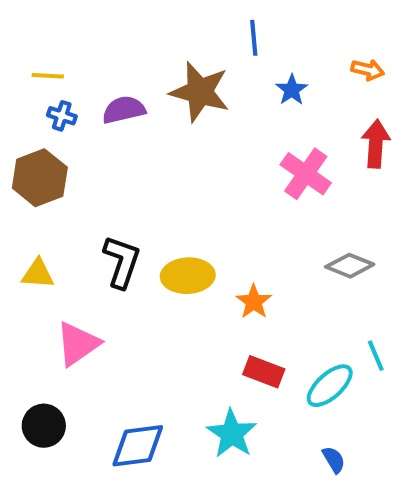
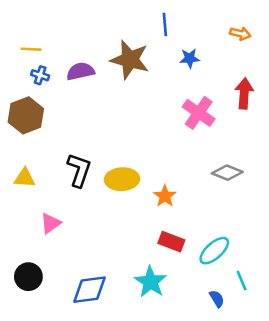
orange arrow: (368, 70) -> (240, 34), moved
blue star: (292, 90) -> (190, 58), turned 30
pink triangle: (78, 344) -> (51, 223), size x0.7
cyan line: (376, 356) -> (242, 281), moved

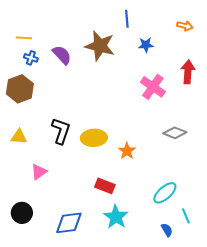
purple semicircle: (80, 71) -> (62, 55), turned 60
red rectangle: (171, 242) -> (105, 186), moved

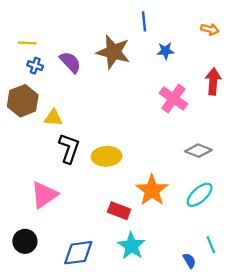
yellow triangle: (19, 137) -> (53, 118), moved
orange star: (127, 151) -> (152, 190), moved, size x1.6
pink triangle: (39, 172) -> (44, 195), size x1.5
cyan ellipse: (165, 193) -> (200, 195), moved

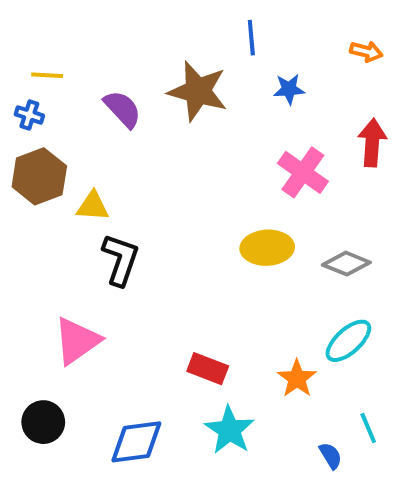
blue cross: (35, 66) -> (29, 115), moved
yellow ellipse: (107, 156) -> (267, 248), moved
orange star: (152, 190) -> (297, 378), moved, size x0.7

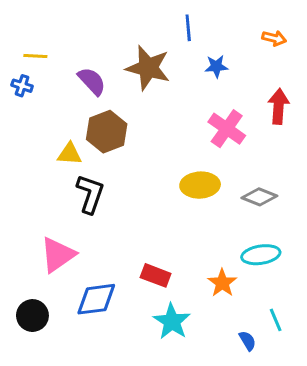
brown hexagon: (39, 176) -> (107, 132), moved
cyan ellipse: (348, 341) -> (261, 255), turned 33
blue diamond: (136, 442) -> (96, 299), moved

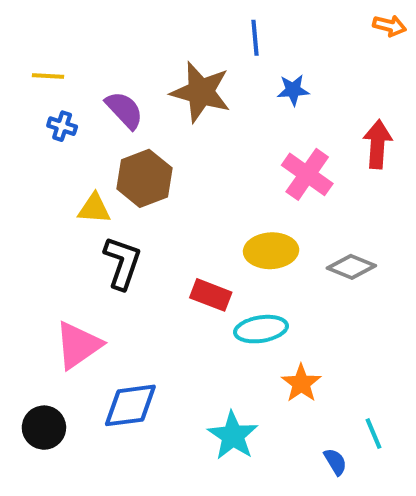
orange arrow: (274, 38) -> (390, 26), moved
blue cross: (22, 86) -> (62, 126), moved
cyan ellipse: (261, 255) -> (261, 329), moved
red rectangle: (156, 275) -> (211, 295), moved

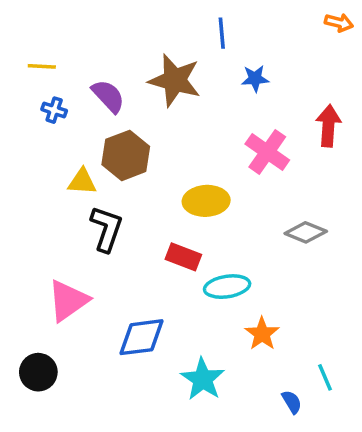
yellow ellipse: (271, 251) -> (206, 201), moved
blue diamond: (130, 405) -> (141, 337), moved

